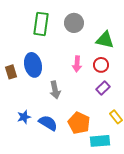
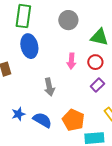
green rectangle: (41, 24) -> (23, 16), moved
blue ellipse: (33, 65) -> (29, 46), moved

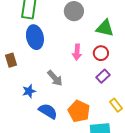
gray arrow: (49, 87) -> (55, 78), turned -30
blue star: (18, 114) -> (29, 91), moved

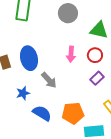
blue ellipse: (35, 37) -> (29, 58), moved
orange pentagon: (79, 111) -> (73, 113), turned -30

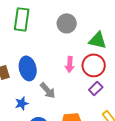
red circle: (95, 55) -> (94, 65), size x1.5

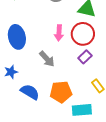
gray arrow: (48, 90) -> (47, 59), moved

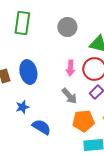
gray arrow: (47, 59) -> (69, 96), moved
orange pentagon: (61, 92) -> (83, 121), moved

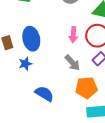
blue star: (22, 107) -> (25, 64), moved

